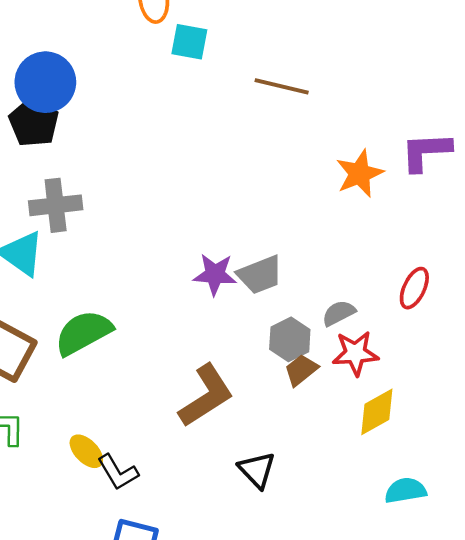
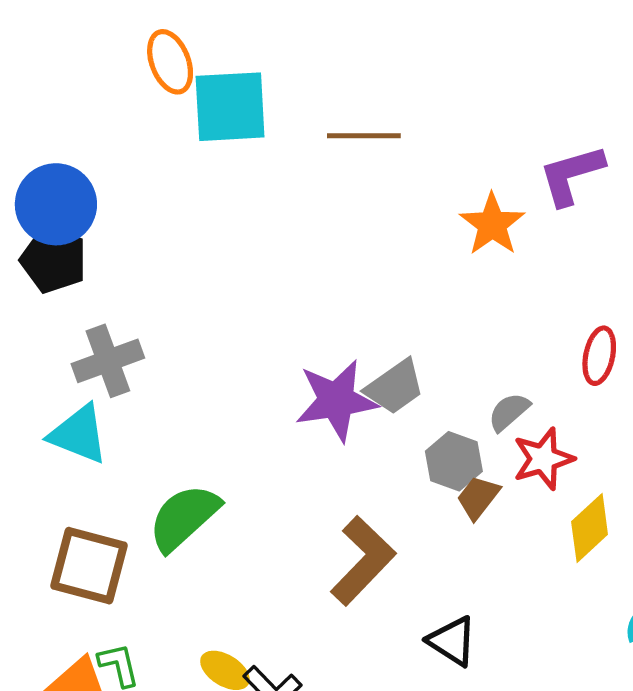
cyan square: (189, 42) -> (230, 107), size x1.6
purple star: (215, 274) -> (336, 400), size x1.4

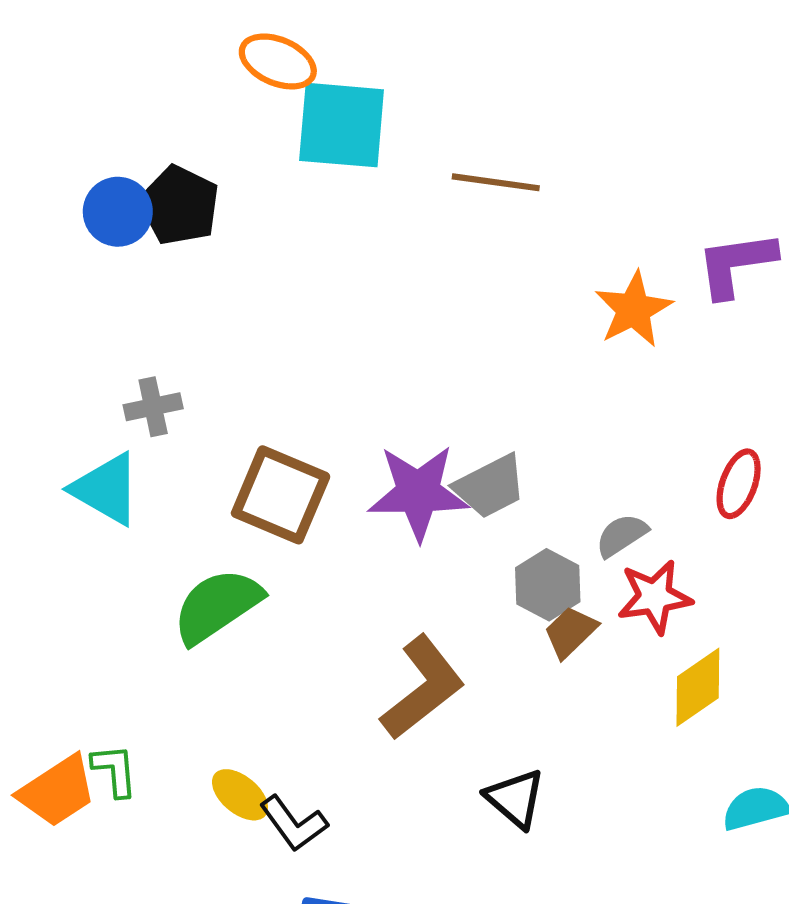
orange ellipse: (170, 62) -> (278, 61), turned -54
blue circle: (56, 204) -> (118, 212), size x0.7
black pentagon: (54, 260) -> (179, 205), moved
gray cross: (108, 361) -> (153, 407), size x0.7
brown square: (89, 566) -> (281, 495), moved

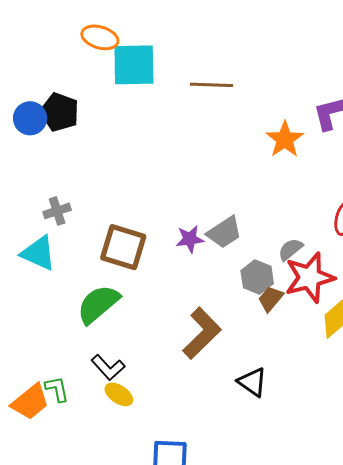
purple star: (418, 493) -> (190, 239), size x0.6
red star: (655, 597) -> (310, 277), size x1.4
black L-shape: (293, 823) -> (108, 367), moved

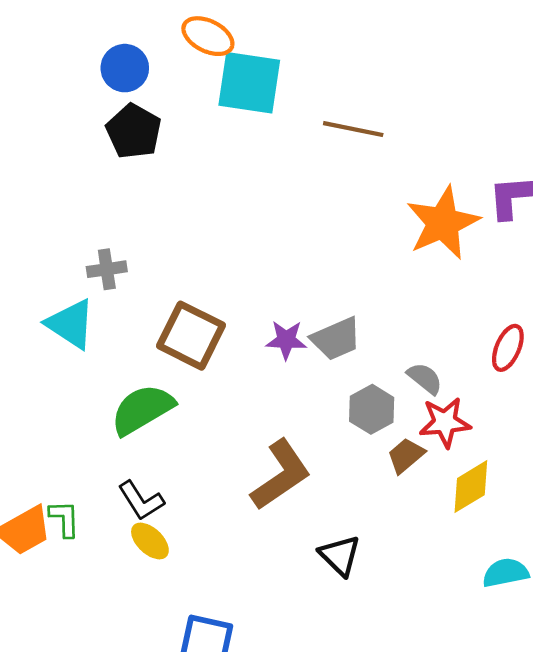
blue circle: (30, 118) -> (125, 68), moved
orange star: (285, 139) -> (443, 223), size x1.4
gray semicircle: (290, 249) -> (425, 378), turned 68
red star: (310, 277) -> (445, 422), size x0.7
brown trapezoid: (271, 299) -> (406, 456), moved

